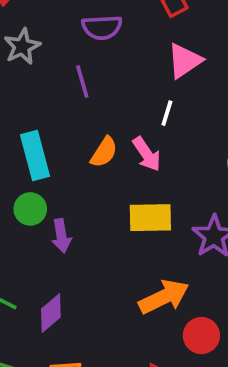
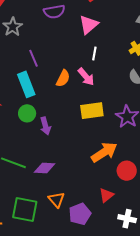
pink triangle: (185, 61) -> (89, 25), moved
purple line: (82, 81) -> (34, 58), moved
purple diamond: (51, 313) -> (45, 168), turned 50

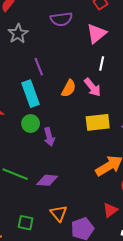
green square: (25, 209) -> (26, 223), size x0.6

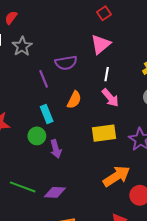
purple semicircle: (61, 19) -> (66, 63), moved
pink arrow: (92, 87) -> (110, 98), moved
cyan rectangle: (30, 94) -> (47, 114), moved, size x0.7

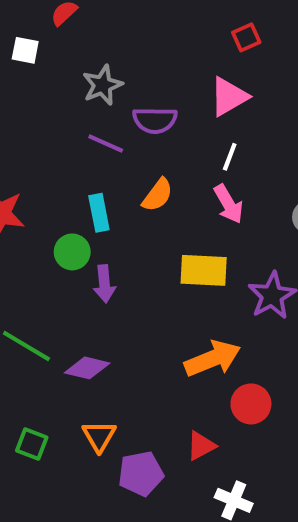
gray star: (22, 46) -> (102, 85), moved
purple line: (44, 79) -> (106, 143), turned -54

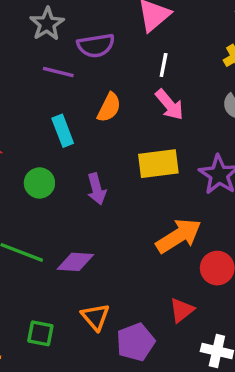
green circle: (72, 252) -> (39, 183), moved
purple arrow: (104, 284) -> (97, 189), moved

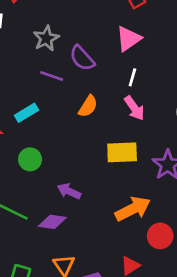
purple semicircle: (96, 45) -> (82, 58), turned 52
cyan rectangle: (63, 131) -> (27, 113), moved, turned 75
purple arrow: (97, 189) -> (69, 191), moved, turned 125

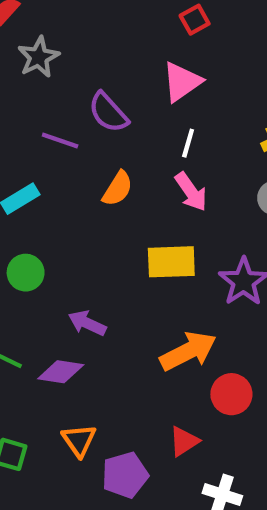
gray star: (46, 38) -> (39, 57), moved

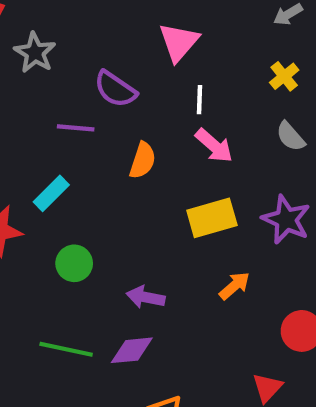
orange arrow: (188, 351) -> (234, 286), moved, size x0.6

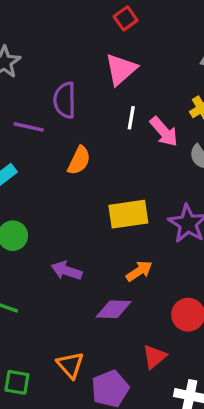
purple semicircle: (115, 89) -> (65, 100), turned 48
pink arrow: (214, 146) -> (164, 132), moved
purple diamond: (132, 350) -> (114, 309), moved

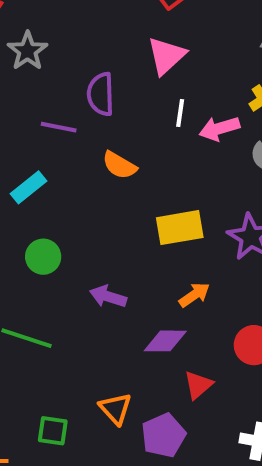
pink arrow: (164, 132) -> (219, 128), turned 116
orange semicircle: (79, 160) -> (119, 165), turned 96
red triangle: (154, 357) -> (198, 385), moved

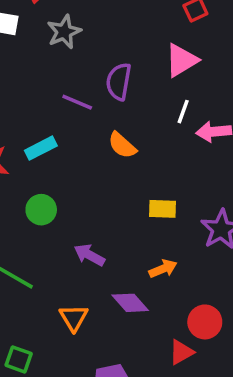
yellow rectangle: (180, 228) -> (163, 209), size x0.7
purple diamond: (165, 341) -> (130, 303), turned 36
red triangle: (198, 385) -> (181, 352), moved
orange triangle: (115, 409) -> (74, 318), moved

